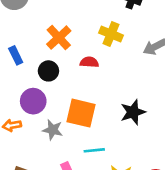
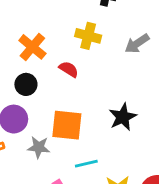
red semicircle: (89, 62) -> (69, 69), turned 36

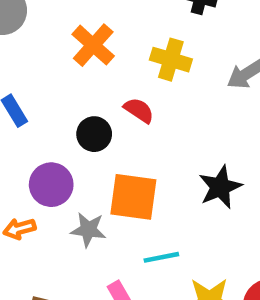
orange cross: (32, 47) -> (93, 45), moved
black circle: (26, 84) -> (94, 134), moved

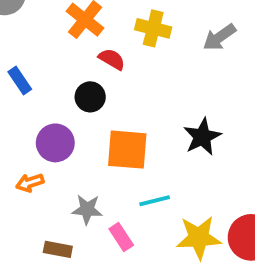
red semicircle: (139, 110) -> (112, 59), moved
gray star: (88, 230) -> (87, 209), moved

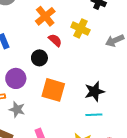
cyan line: (155, 201) -> (94, 115), moved
gray star: (87, 209) -> (17, 110), moved

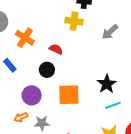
orange cross: (45, 16) -> (25, 38), moved
yellow cross: (80, 28) -> (74, 21), moved

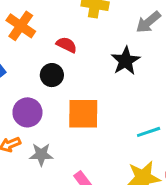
black star: (107, 84) -> (126, 61), moved

